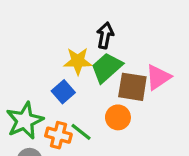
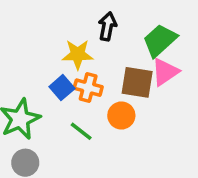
green trapezoid: (107, 68) -> (160, 40), moved
orange cross: (58, 135) -> (88, 88), moved

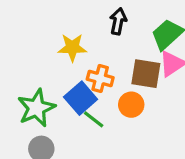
yellow star: (78, 54) -> (72, 47), moved
blue square: (62, 88) -> (81, 98), moved, size x1.4

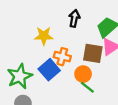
green line: (94, 119) -> (87, 87), moved

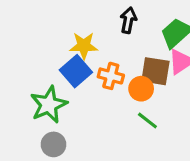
blue square: (49, 70) -> (76, 71), moved
orange circle: (83, 74) -> (141, 89), moved

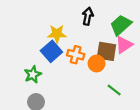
green star: (49, 105) -> (33, 75), size x0.7
green line: (147, 121) -> (114, 90), moved

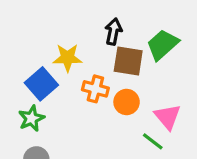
pink triangle: (124, 45) -> (168, 117), moved, turned -36
blue square: (51, 51) -> (41, 84), moved
brown square: (106, 51) -> (128, 61), moved

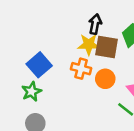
yellow star: (67, 58) -> (89, 44), moved

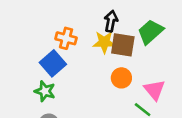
orange cross: (81, 69) -> (66, 38), moved
green star: (32, 91) -> (45, 91), turned -30

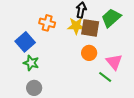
blue square: (53, 63) -> (25, 42), moved

